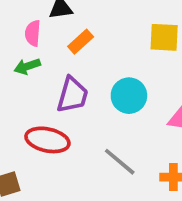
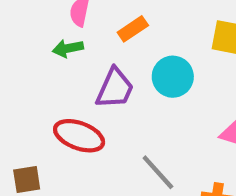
cyan circle: (129, 96) -> (173, 77), moved

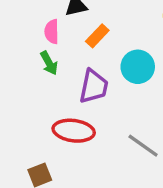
green arrow: (68, 48) -> (49, 63), turned -95

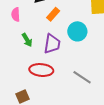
pink semicircle: (52, 32) -> (16, 15), moved
green arrow: (49, 63) -> (27, 40), moved

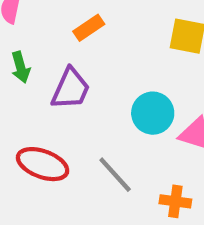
cyan circle: (77, 31) -> (153, 113), moved
red ellipse: (41, 70) -> (43, 164), moved

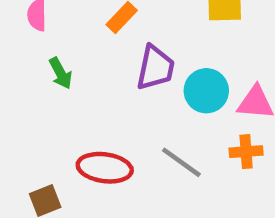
purple trapezoid: (71, 89) -> (155, 68), moved
orange cross: (175, 201) -> (246, 152), moved

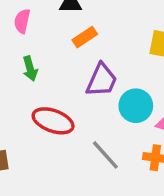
red ellipse: (105, 168) -> (53, 121), moved

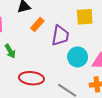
purple trapezoid: (102, 80) -> (60, 35), moved

